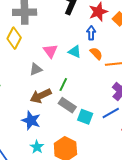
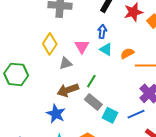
blue arrow: (91, 33) -> (102, 32), moved
yellow diamond: (14, 38) -> (50, 44), moved
orange semicircle: (96, 53) -> (127, 53), turned -80

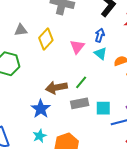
gray triangle: (66, 63) -> (21, 30), moved
gray rectangle: (93, 102) -> (80, 103), turned -60
cyan square: (110, 115) -> (103, 108), moved, turned -35

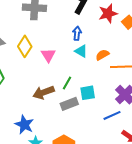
pink triangle: (77, 47) -> (48, 55), moved
cyan square: (103, 108) -> (88, 93), moved
blue star: (41, 109) -> (24, 125), moved

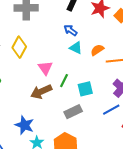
blue arrow: (77, 33) -> (70, 30), turned -56
pink triangle: (48, 55) -> (45, 68), moved
gray rectangle: (69, 104) -> (73, 112), moved

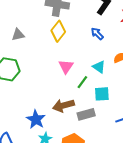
yellow diamond: (19, 47) -> (58, 31), moved
cyan triangle: (76, 48) -> (99, 67), moved
brown arrow: (41, 92) -> (63, 105), moved

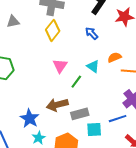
gray triangle: (18, 35) -> (13, 22), moved
cyan square: (102, 94) -> (94, 129), moved

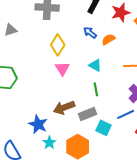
yellow diamond: (53, 30) -> (58, 45), moved
orange semicircle: (114, 57) -> (108, 39), moved
green line: (76, 82) -> (96, 89), moved, turned -40
cyan square: (94, 129) -> (103, 128), turned 35

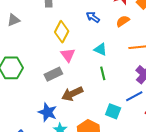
orange semicircle: (108, 39) -> (123, 21), moved
gray rectangle: (87, 114) -> (53, 74), moved

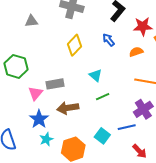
cyan triangle: (100, 49) -> (96, 75), moved
pink triangle: (68, 55) -> (36, 93), moved
green line: (103, 73) -> (103, 97), turned 64

